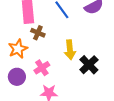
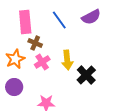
pink cross: (42, 68) -> (42, 62), moved

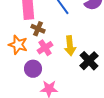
orange star: (15, 59) -> (18, 45), turned -30
purple circle: (14, 87) -> (33, 69), moved

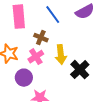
brown cross: (38, 29) -> (41, 38), moved

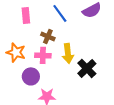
pink rectangle: (19, 17) -> (26, 15), size x0.7
pink cross: (36, 57) -> (43, 55), turned 35

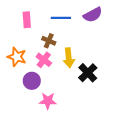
blue line: (60, 13) -> (61, 18), turned -54
pink cross: (43, 55) -> (44, 60), turned 35

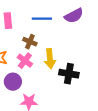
black cross: (88, 73) -> (69, 74), turned -36

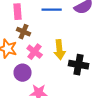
brown cross: (30, 42) -> (24, 32), moved

